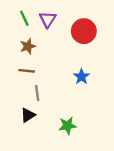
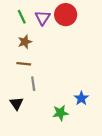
red circle: (84, 31) -> (66, 15), moved
blue star: (81, 77) -> (81, 98), moved
black triangle: (28, 115) -> (17, 103), moved, turned -32

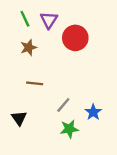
red circle: (66, 15) -> (75, 38), moved
brown line: (24, 64) -> (35, 83), moved
gray line: (33, 84) -> (63, 105), moved, turned 48

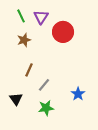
brown line: (35, 83) -> (29, 70), turned -72
gray line: (63, 105) -> (44, 85), moved
green star: (69, 129) -> (46, 108), moved

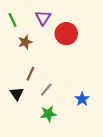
green line: (21, 16) -> (12, 20), moved
black triangle: (16, 99) -> (17, 94), moved

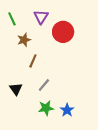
brown line: (30, 74) -> (33, 61), moved
blue star: (82, 99) -> (67, 110), moved

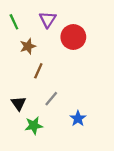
green star: (46, 108) -> (34, 126), moved
blue star: (67, 110) -> (78, 119), moved

